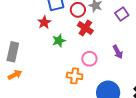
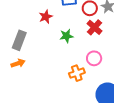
red star: (44, 22) -> (46, 17), moved
orange cross: (75, 76) -> (77, 73), turned -35

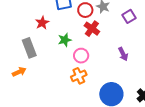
gray rectangle: (19, 40) -> (29, 48), moved, turned -36
pink circle: (94, 58) -> (81, 56), moved

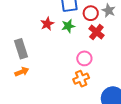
green star: (65, 40) -> (68, 26), moved
gray rectangle: (29, 48) -> (21, 49), moved

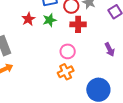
red cross: (96, 32) -> (78, 24), turned -35

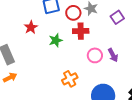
green star: (50, 20) -> (56, 40), moved
pink circle: (68, 51) -> (95, 55), moved

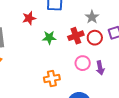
red circle: (73, 13) -> (95, 38), moved
red cross: (81, 31) -> (76, 36), turned -35

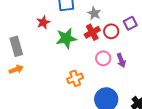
gray star: (92, 17) -> (94, 13), moved
green star: (49, 38) -> (66, 38), size x1.5

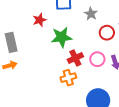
red cross: (92, 32) -> (75, 58), moved

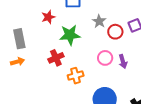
gray star: (91, 14) -> (99, 21), moved
red cross: (75, 58) -> (56, 58), moved

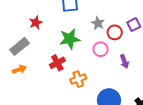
red star: (48, 17) -> (36, 23), moved
gray rectangle: (19, 39) -> (20, 46), turned 66
pink circle: (105, 58) -> (101, 49), moved

